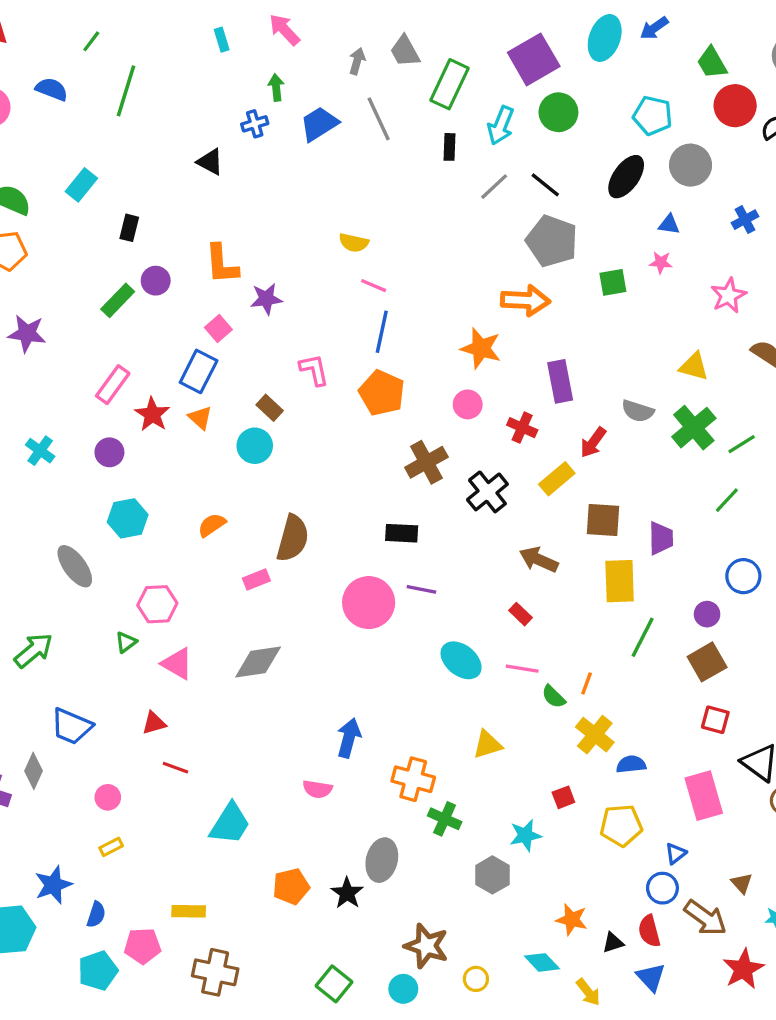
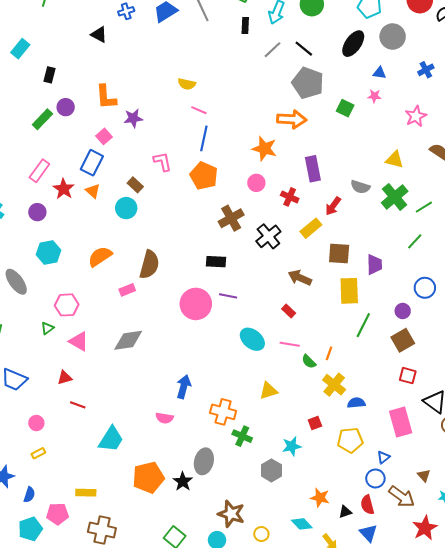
green square: (613, 282) -> (345, 108), turned 36
orange semicircle: (212, 525) -> (100, 257), size x1.4
orange pentagon: (291, 886) -> (148, 477), size x1.4

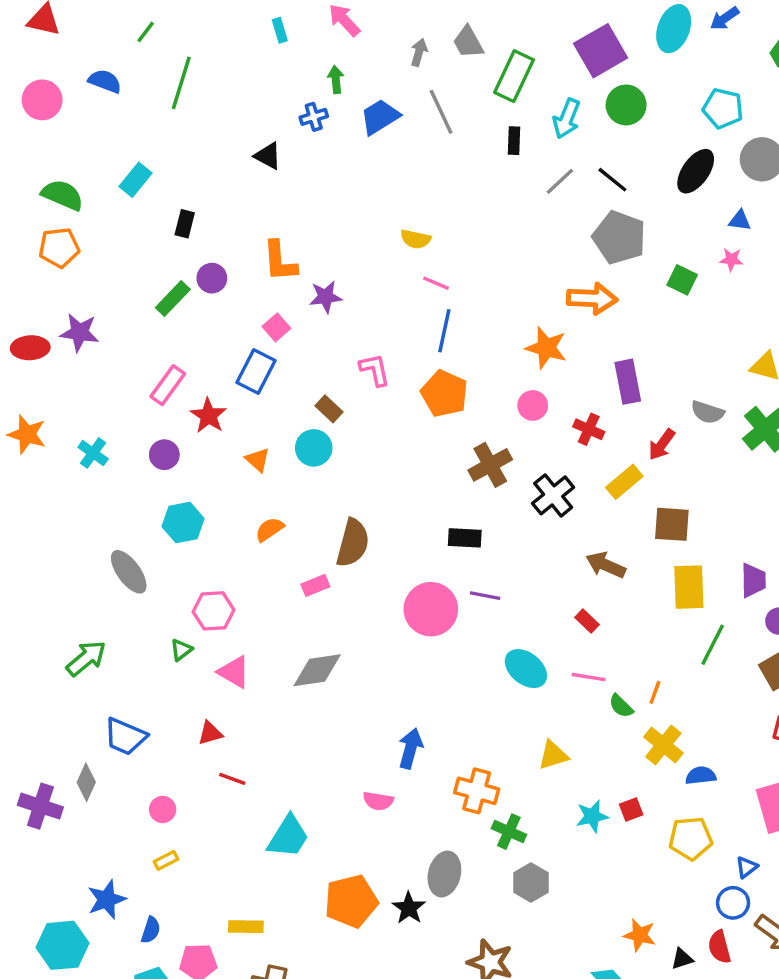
orange triangle: (93, 191) -> (258, 460), moved
orange semicircle: (100, 257) -> (270, 529), size x0.7
purple trapezoid: (374, 265) -> (753, 580), moved
cyan star: (292, 446) -> (592, 816), moved
gray hexagon: (271, 470) -> (531, 882), moved

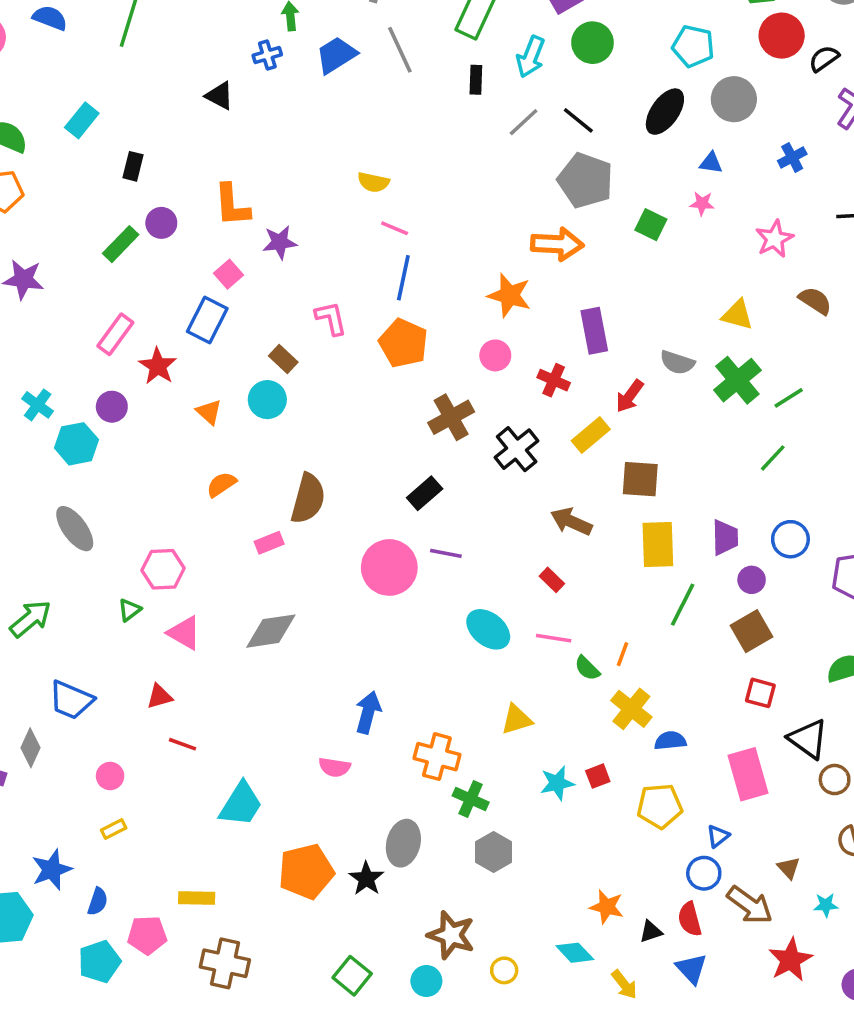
cyan hexagon: (183, 523) -> (76, 444), moved
black rectangle: (465, 538) -> (425, 493), turned -44

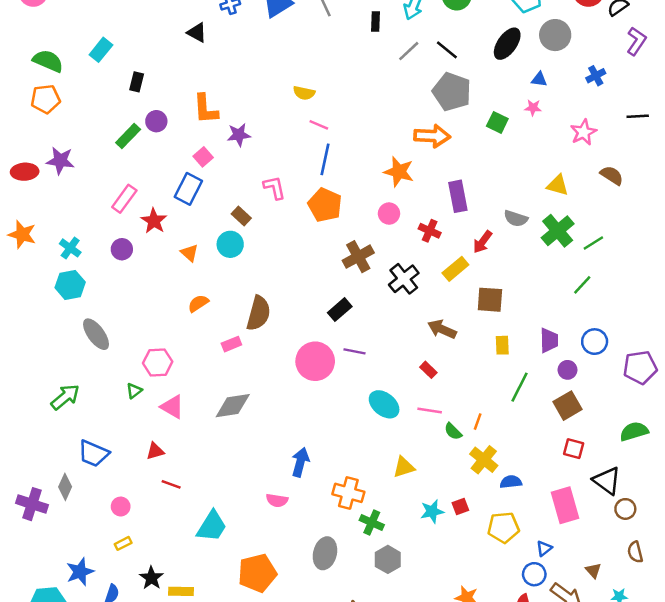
cyan hexagon: (76, 444) -> (70, 285), moved
yellow rectangle: (658, 545) -> (502, 345), size x0.6
black star: (366, 879) -> (151, 578), moved

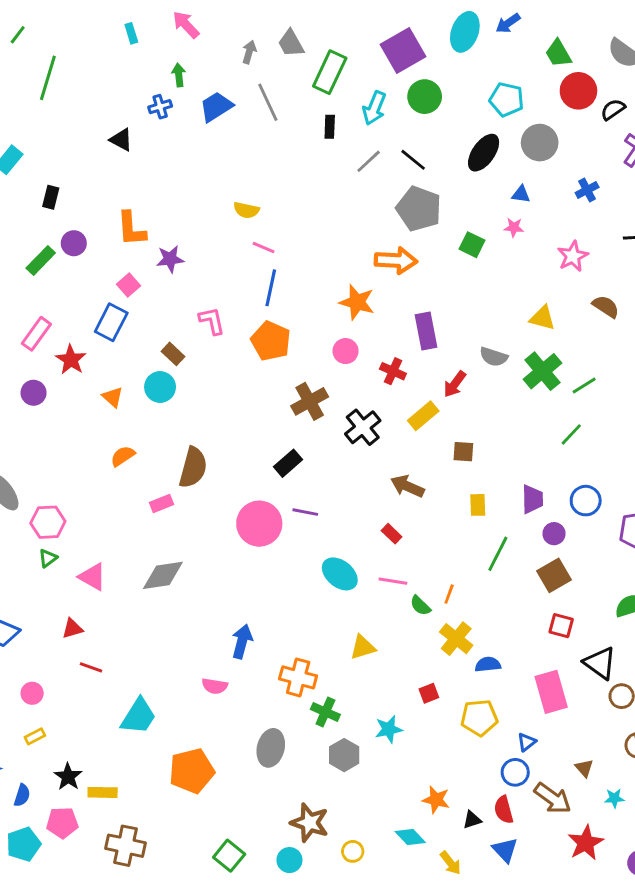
brown square: (490, 300) -> (463, 452), size x0.7
pink hexagon: (158, 362) -> (48, 522), moved
cyan star: (432, 511) -> (389, 729), moved

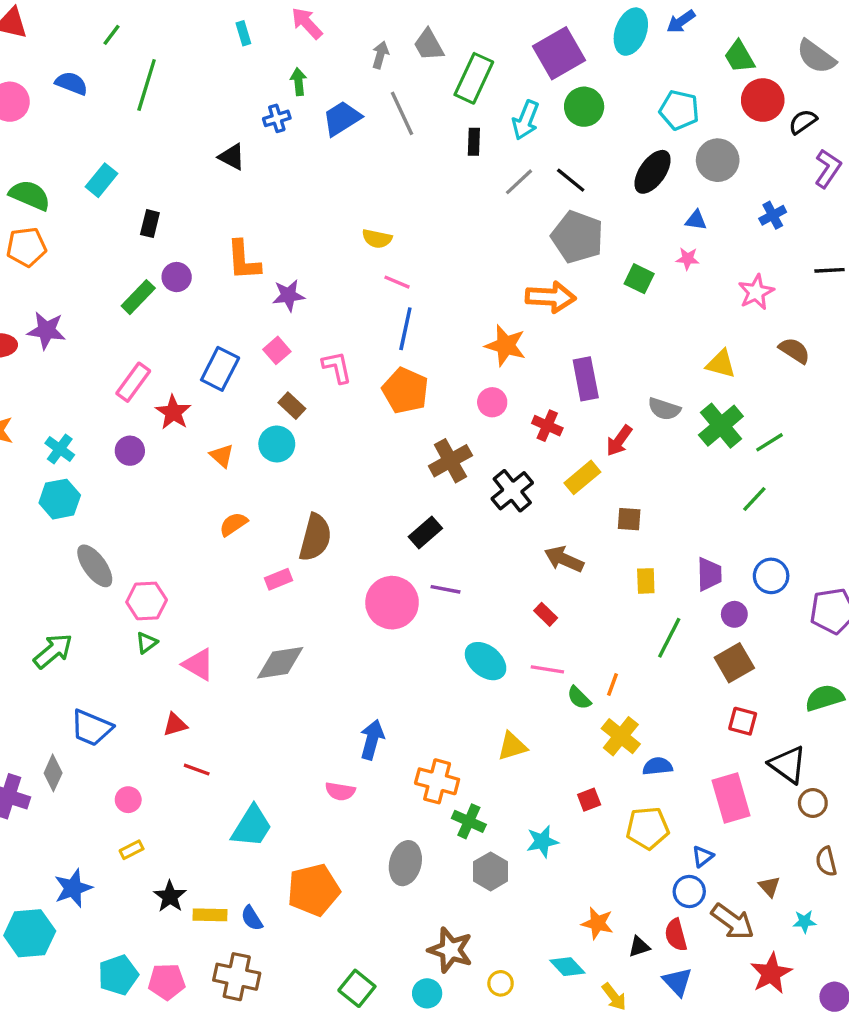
pink square: (128, 285) -> (277, 350), moved
blue semicircle: (22, 795) -> (252, 918), moved, turned 130
pink pentagon: (62, 823) -> (167, 982), moved

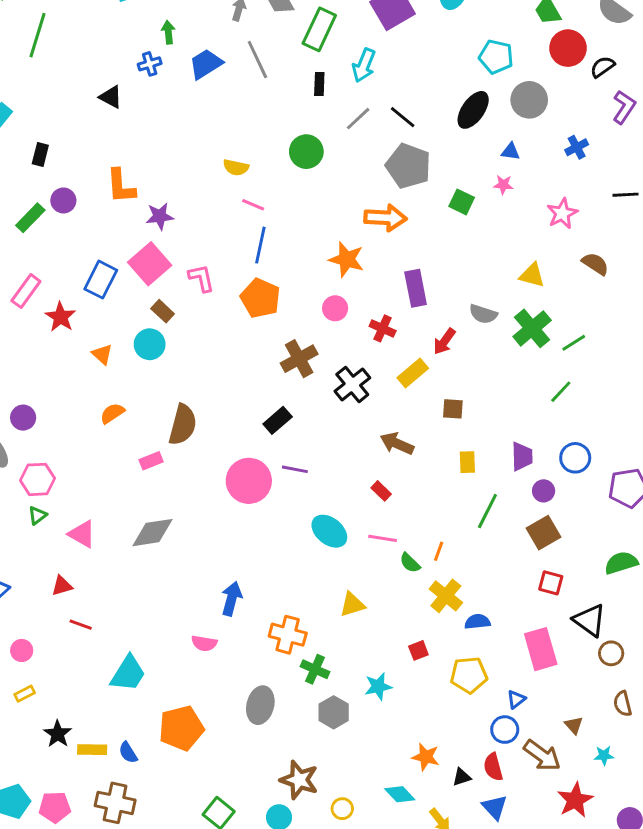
green circle: (584, 107) -> (306, 152), moved
pink square: (277, 350) -> (150, 264), size x1.8
purple circle: (130, 451) -> (23, 418), moved

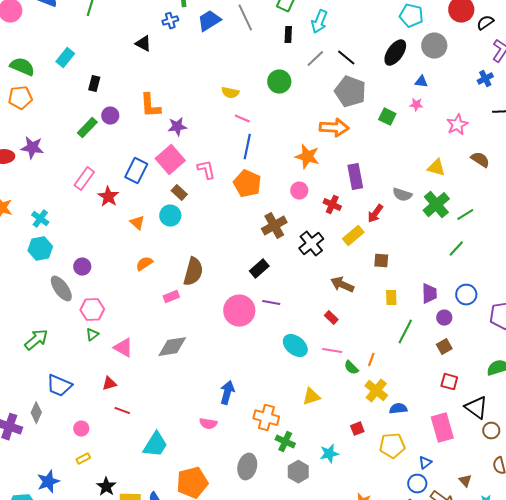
blue cross: (577, 147) -> (485, 79), moved
brown square: (544, 533) -> (444, 347), size x0.7

